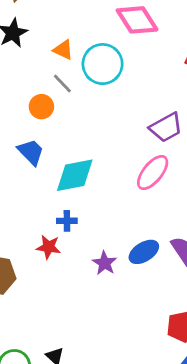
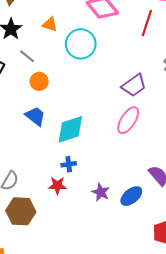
orange triangle: (63, 50) -> (50, 24), moved
gray line: (62, 84) -> (27, 56), moved
blue ellipse: (144, 252) -> (131, 196), moved

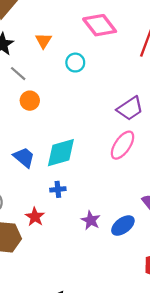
orange triangle: (50, 24) -> (43, 41), turned 42
cyan circle: (81, 44) -> (75, 63), size x0.6
blue trapezoid: (35, 116) -> (24, 157), moved
red star: (57, 185) -> (35, 217), moved, turned 30

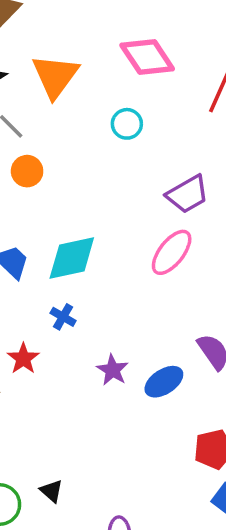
orange triangle: (43, 41) -> (55, 76), size x1.8
cyan circle: (75, 63) -> (127, 124), moved
blue cross: (58, 189) -> (63, 317), turned 32

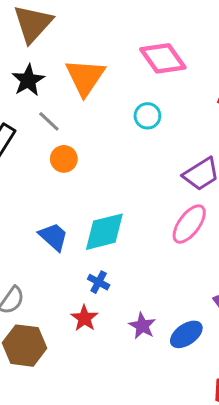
red star: (23, 359) -> (84, 318), moved

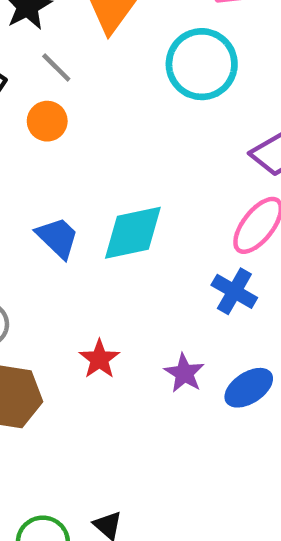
cyan circle: (147, 116) -> (202, 64), size x1.8
orange circle: (64, 159) -> (47, 121), moved
blue cross: (99, 282) -> (234, 291), moved, size x1.4

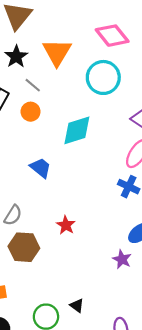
cyan diamond: (133, 233) -> (77, 130), moved
purple star: (184, 373) -> (122, 259), moved

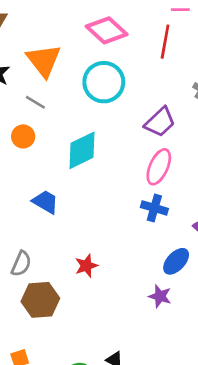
gray line: (33, 85) -> (35, 102), moved
red star: (66, 225) -> (86, 266), turned 30

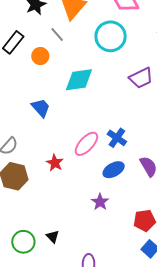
pink ellipse: (159, 167) -> (86, 144), moved
blue ellipse: (176, 261) -> (114, 170), moved
red star: (86, 266) -> (55, 163), turned 30

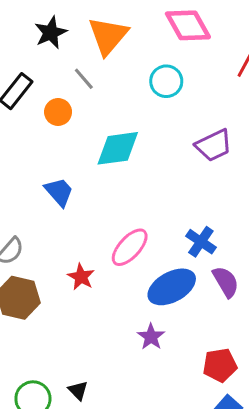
cyan circle: (111, 36) -> (166, 81), size x0.7
blue cross: (117, 138) -> (201, 242), moved
blue ellipse: (114, 170) -> (172, 287), size x1.4

